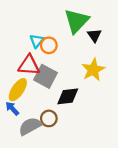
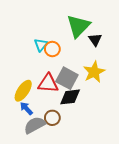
red triangle: (29, 65) -> (48, 83), moved
gray square: (46, 76) -> (67, 78), moved
blue arrow: (12, 109) -> (26, 108), moved

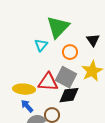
green triangle: (78, 26) -> (58, 27), moved
orange circle: (52, 49) -> (70, 52), moved
yellow ellipse: (23, 91) -> (24, 89), turned 60

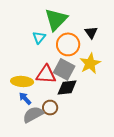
orange circle: (70, 52) -> (68, 44), size x1.5

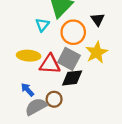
yellow ellipse: (22, 81) -> (29, 56), moved

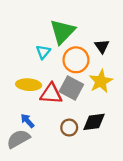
black diamond: (72, 78) -> (94, 122), moved
brown circle: (54, 99) -> (69, 128), moved
gray semicircle: (36, 107) -> (18, 139), moved

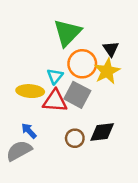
cyan triangle: (43, 52) -> (55, 76), moved
yellow star: (101, 81) -> (107, 71), moved

